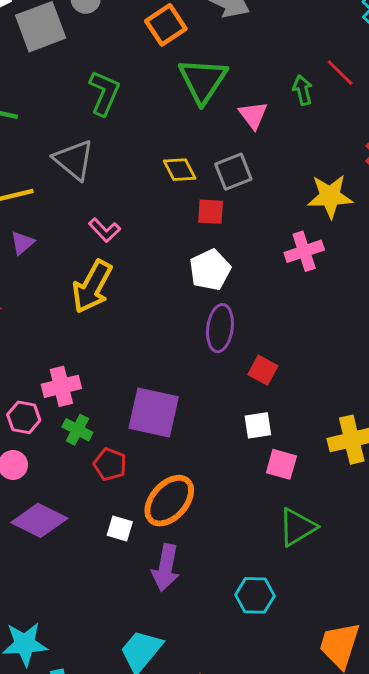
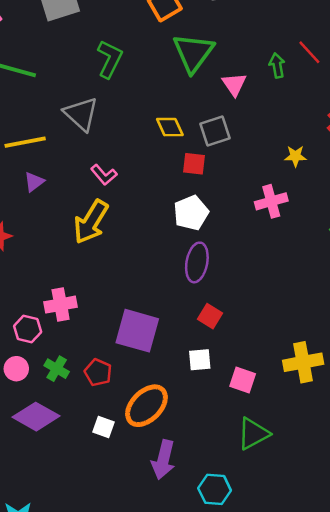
yellow star: (330, 196) -> (295, 156), size x0.6
red square: (263, 370) -> (210, 316), moved
white square: (258, 425) -> (200, 360), moved
green cross: (77, 430) -> (57, 369), moved
purple arrow: (166, 568) -> (163, 460), moved

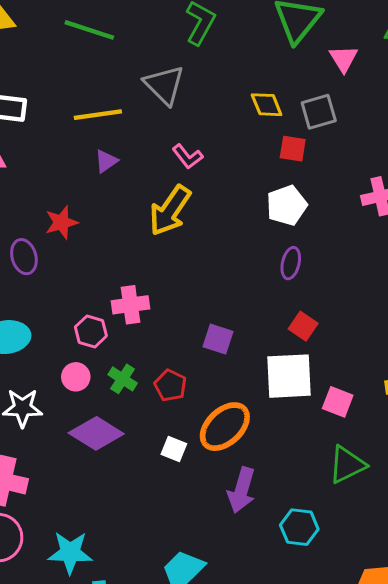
purple ellipse: (197, 262) -> (291, 263), size x0.7
purple square: (137, 331) -> (218, 339), size x0.6
white square: (200, 360) -> (289, 376), size x1.8

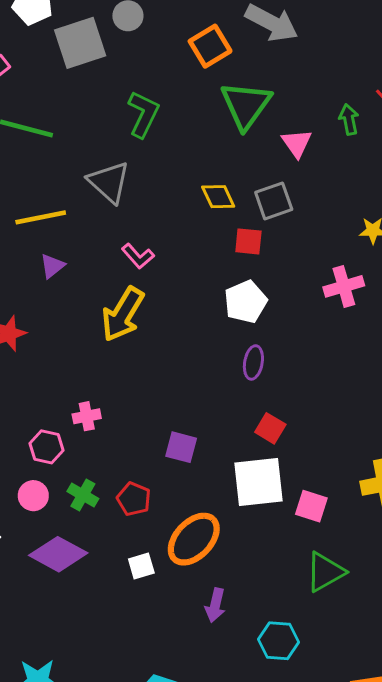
pink cross: (131, 305) -> (87, 416), size x0.7
white square: (174, 449) -> (141, 566), turned -35
purple arrow: (242, 490) -> (215, 605), size x0.7

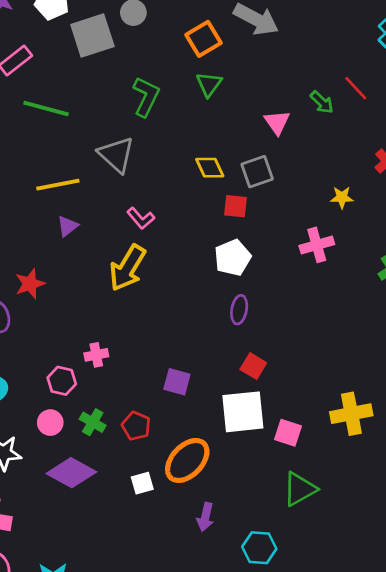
green triangle: (246, 105) -> (209, 84), moved, size x0.6
green arrow: (349, 119) -> (322, 102), turned 145

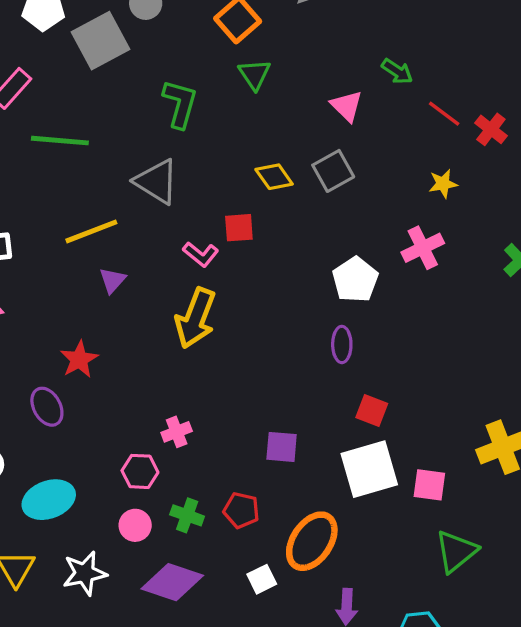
red line: (356, 88) -> (444, 114), moved
red square: (235, 206) -> (239, 228), moved
white pentagon: (233, 258) -> (355, 280), moved

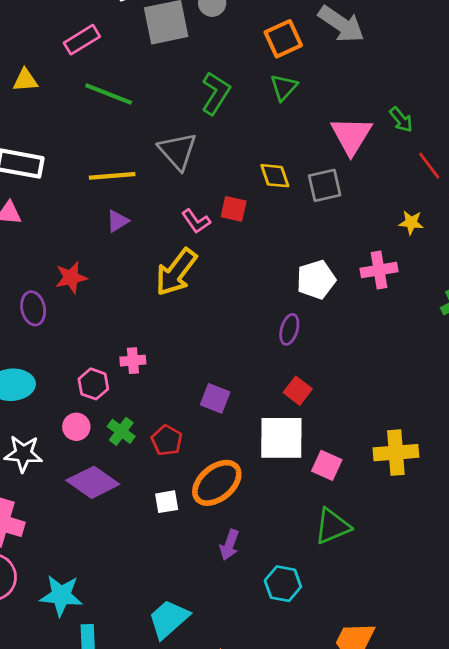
pink triangle: (347, 106) -> (351, 136), size x1.5

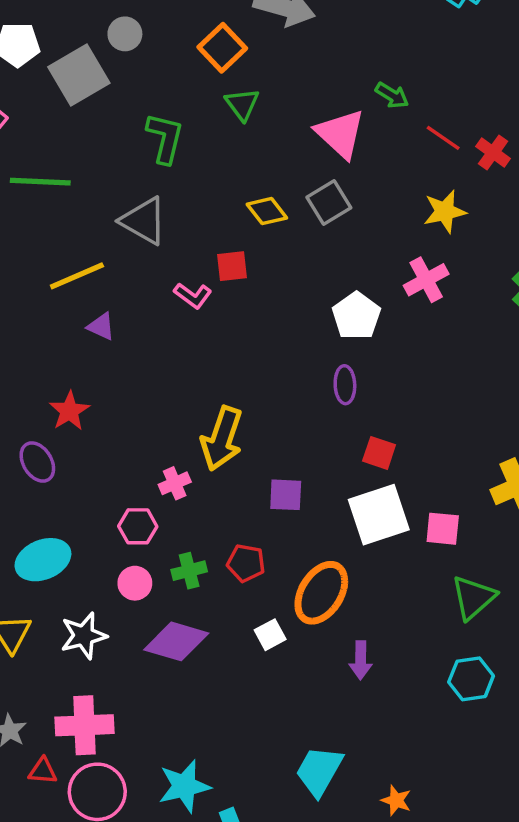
purple triangle: (118, 221) -> (101, 326), turned -45
yellow star: (411, 223) -> (445, 212), size x1.4
yellow arrow: (176, 272) -> (222, 439), moved
green cross: (121, 431) -> (189, 571), turned -32
cyan hexagon: (283, 584) -> (471, 679), moved

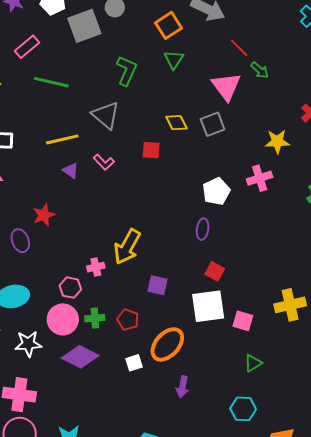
red line: (443, 138) -> (239, 48), moved
pink L-shape: (193, 295) -> (104, 162), moved
pink circle: (135, 583) -> (63, 319), size x1.6
green triangle: (473, 598) -> (253, 363), size x0.7

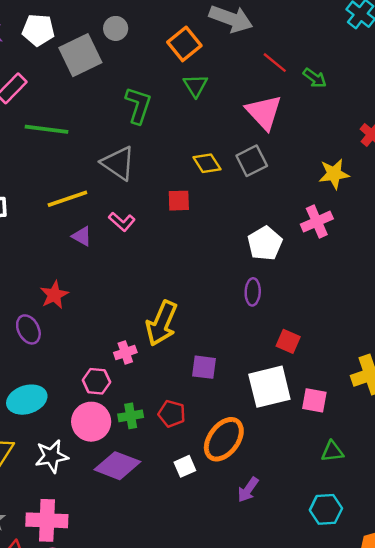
green arrow: (260, 70) -> (315, 78), moved
red square: (215, 271) -> (288, 341), moved
green triangle: (253, 363) -> (332, 451), turned 30
purple arrow: (183, 387) -> (248, 490), turned 30

